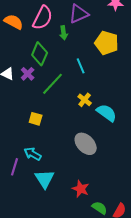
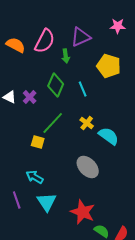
green diamond: (40, 54) -> (56, 85), moved
green line: (53, 84) -> (53, 123), moved
purple line: (15, 167) -> (17, 200), moved, turned -36
red star: (81, 189) -> (83, 212), size x1.4

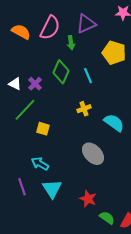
green line: (53, 123) -> (25, 110), moved
yellow cross: (87, 123) -> (84, 109), moved, turned 32
red star: (83, 212) -> (88, 199), size x0.7

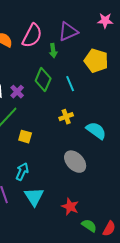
cyan arrow: (40, 164) -> (22, 172), turned 84

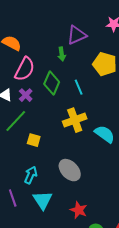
pink semicircle: (32, 36) -> (25, 69), moved
yellow cross: (66, 117) -> (75, 120), size x1.6
gray ellipse: (75, 162) -> (70, 170), moved

